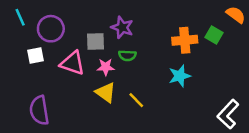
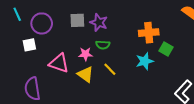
green square: (214, 35) -> (166, 49), moved
gray square: (95, 41) -> (77, 20), moved
pink triangle: (72, 63) -> (59, 63), moved
yellow line: (136, 100) -> (110, 69), moved

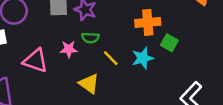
yellow line: (110, 69) -> (111, 58), moved
yellow triangle: (85, 74) -> (89, 84), moved

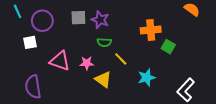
pink star: (69, 49) -> (87, 63), moved
cyan star: (143, 58) -> (147, 77), moved

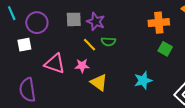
orange cross: (151, 30) -> (159, 23), moved
green semicircle: (104, 42) -> (108, 42), moved
yellow line: (121, 59) -> (89, 45), moved

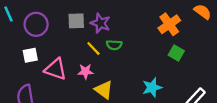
orange cross: (159, 23) -> (169, 24), turned -30
white square: (24, 45) -> (30, 55), moved

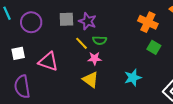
orange cross: (169, 24) -> (148, 22), turned -30
white square: (30, 55) -> (18, 53), moved
pink star: (85, 71) -> (95, 58), moved

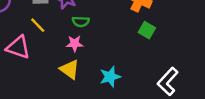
yellow line: (81, 43) -> (38, 25), moved
cyan star: (133, 78) -> (110, 77), moved

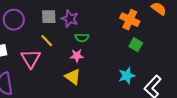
pink triangle: (18, 47) -> (31, 59), turned 40
cyan star: (110, 77) -> (127, 76), moved

